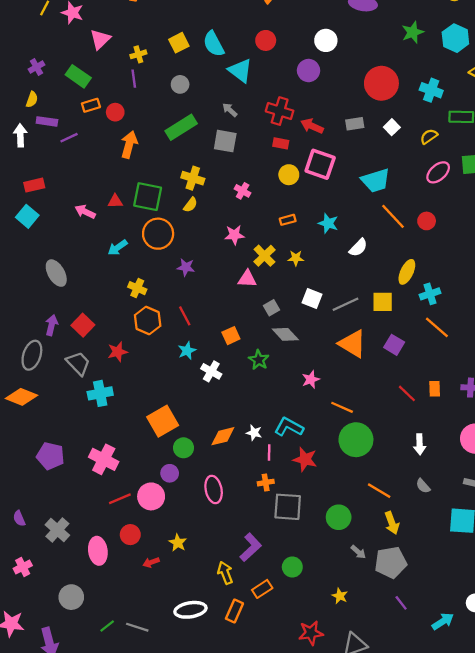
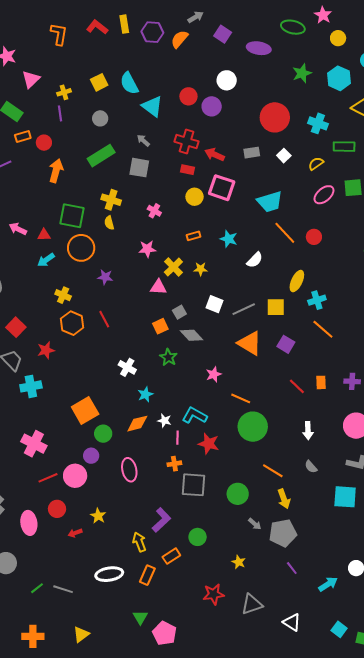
red circle: (266, 40) -> (188, 96), moved
red triangle: (115, 201) -> (44, 235), moved
yellow semicircle: (190, 205) -> (109, 223), turned 128
orange square: (231, 336) -> (160, 326), moved
cyan star: (187, 351) -> (145, 394), moved

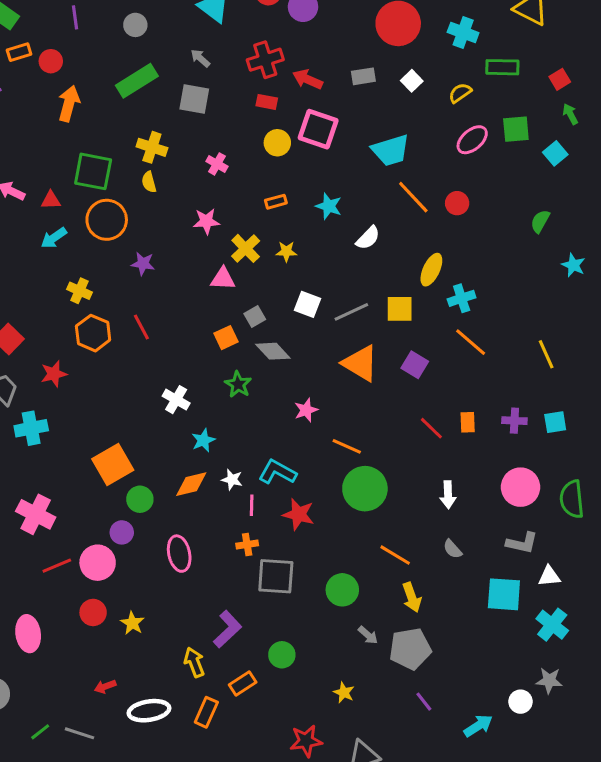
red cross: (186, 142) -> (265, 60), turned -35
red circle: (57, 509) -> (93, 612), moved
red arrow: (75, 533) -> (105, 686), moved

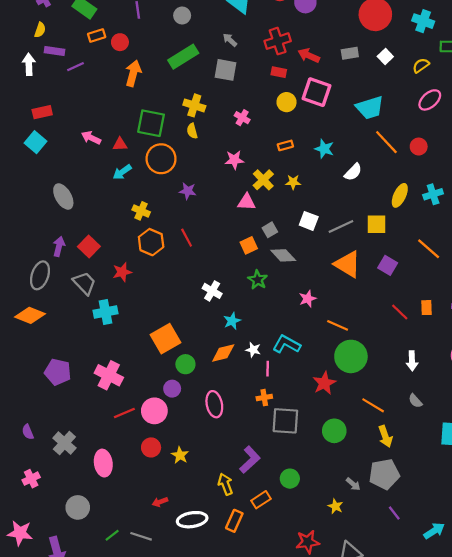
cyan cross: (462, 298) -> (433, 194), moved
red star: (298, 514) -> (324, 383), moved, turned 30
gray arrow: (368, 635) -> (353, 484), moved

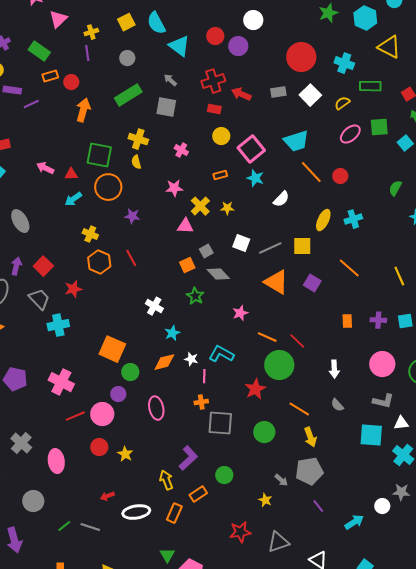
white square: (385, 57) -> (310, 95), size x1.5
pink square: (316, 92) -> (251, 149), moved, turned 32
red line: (400, 312) -> (297, 341), moved
orange square: (165, 339) -> (112, 349), turned -36

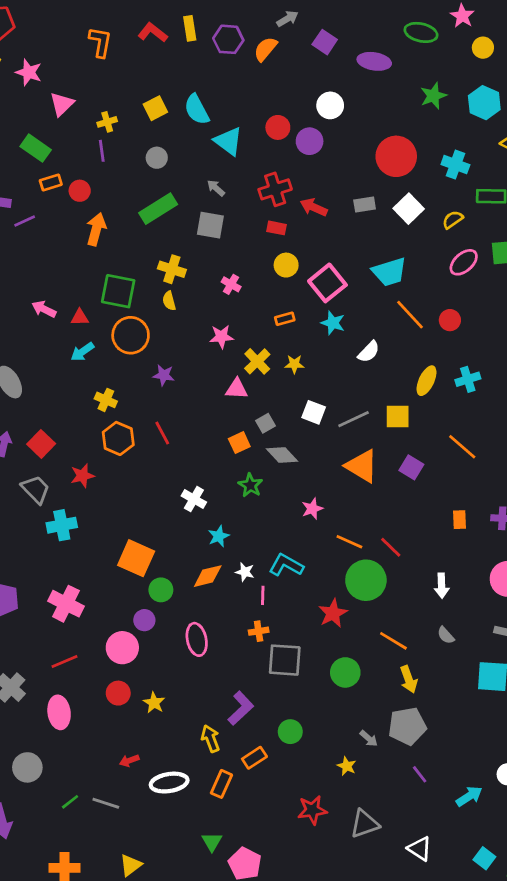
red line: (75, 416) -> (65, 661), moved

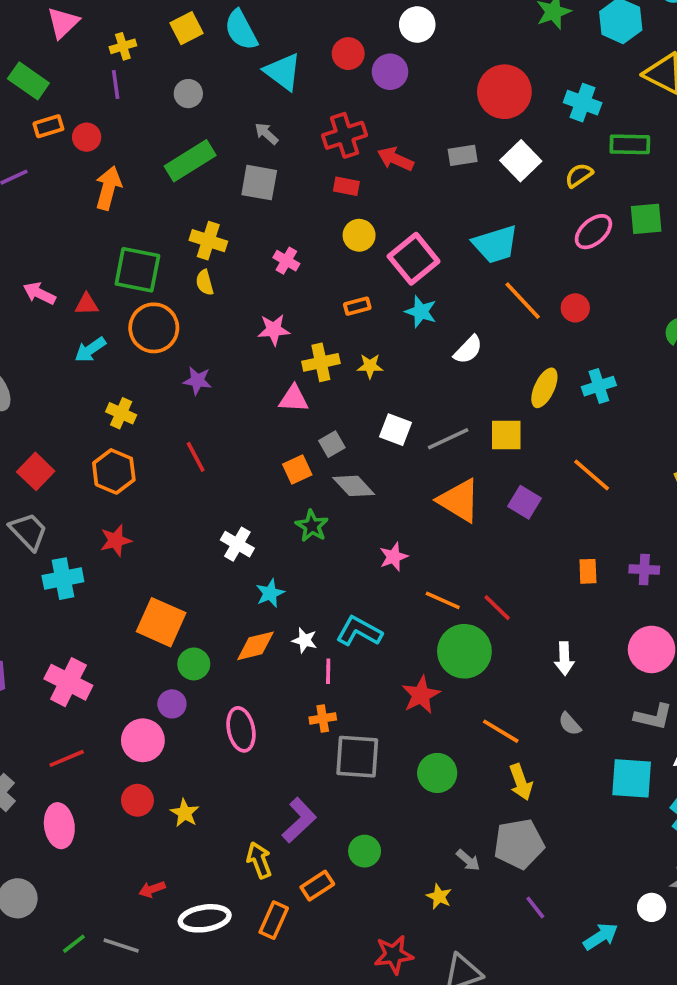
yellow cross: (257, 361) -> (321, 362), turned 32
orange hexagon: (118, 438) -> (114, 471), moved
red star: (82, 476) -> (116, 540), moved

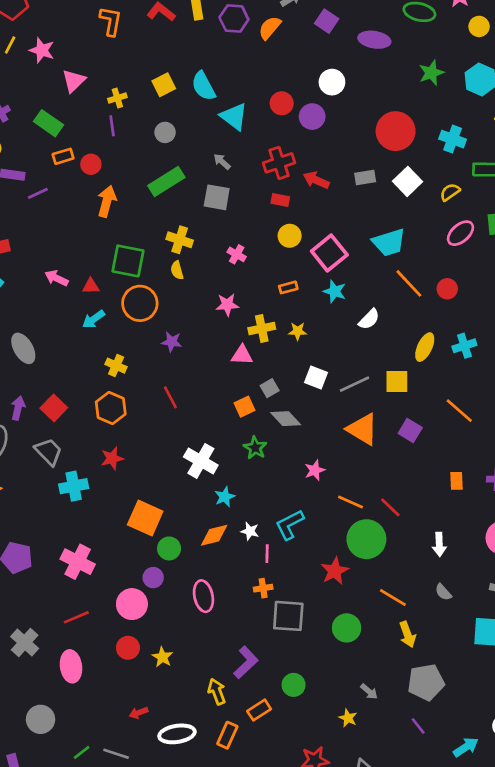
white cross: (237, 544) -> (201, 461), size x1.4
cyan L-shape: (359, 631) -> (290, 525), turned -56
gray pentagon: (519, 844) -> (426, 682), moved

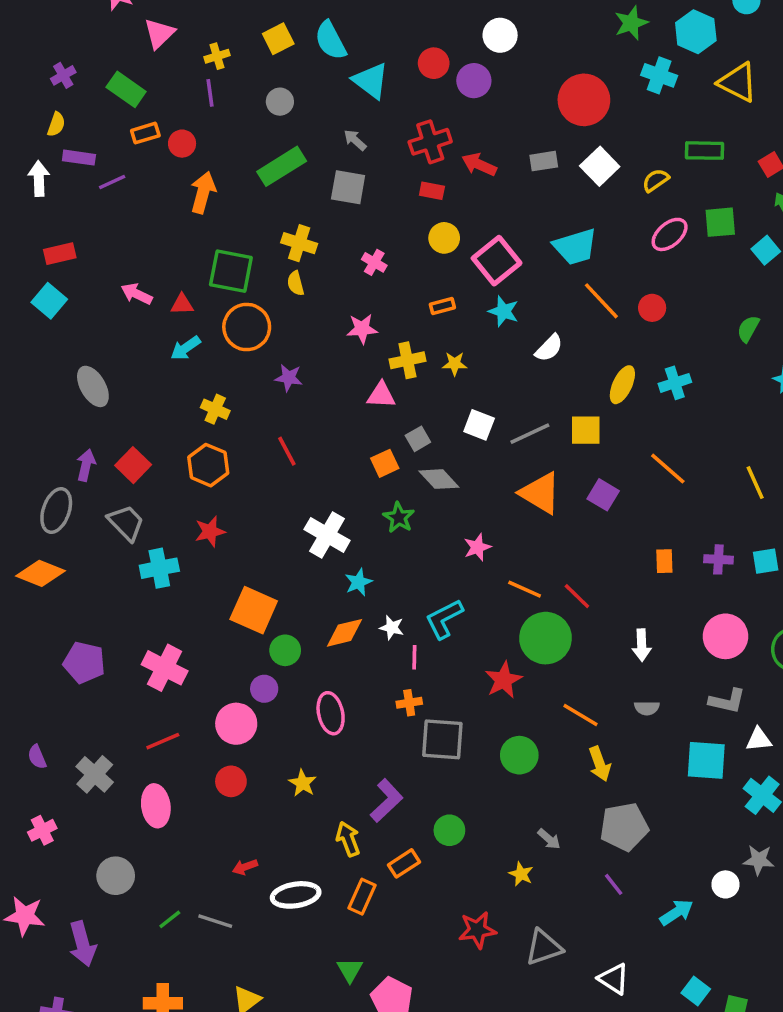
cyan cross: (453, 139) -> (659, 75), moved
gray semicircle: (443, 592) -> (647, 708), turned -48
yellow star: (162, 657) -> (303, 783), moved

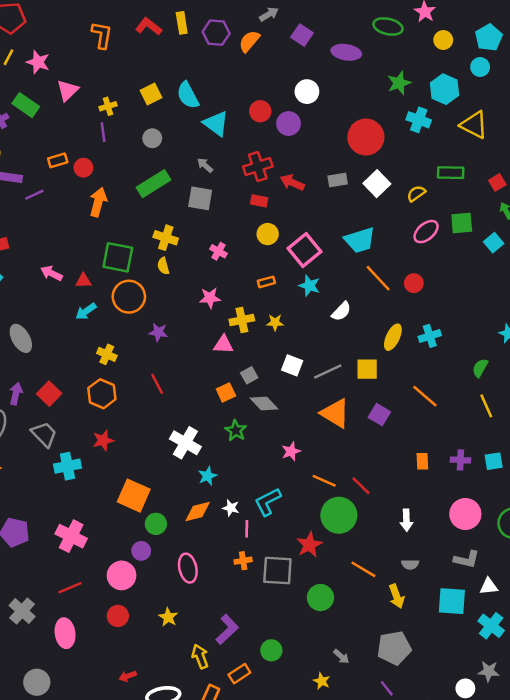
green rectangle: (126, 89) -> (26, 105), moved
green semicircle: (748, 329) -> (480, 368), moved
gray square: (442, 739) -> (277, 570), moved
yellow arrow: (600, 764) -> (397, 596), moved

